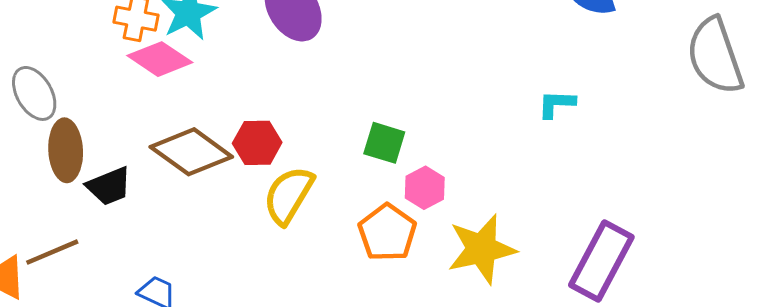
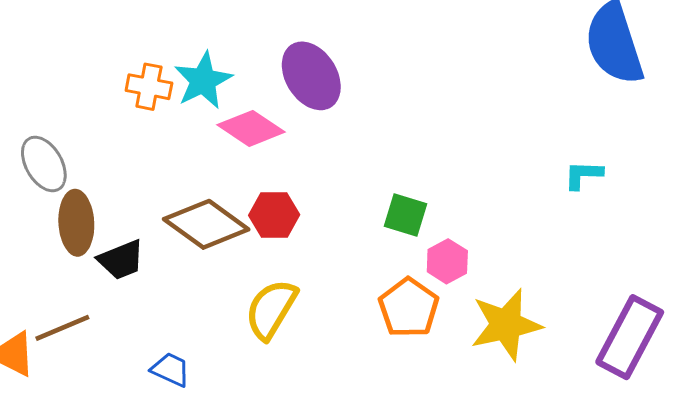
pink diamond: (160, 59) -> (251, 128), moved
yellow semicircle: (289, 195) -> (271, 309), moved

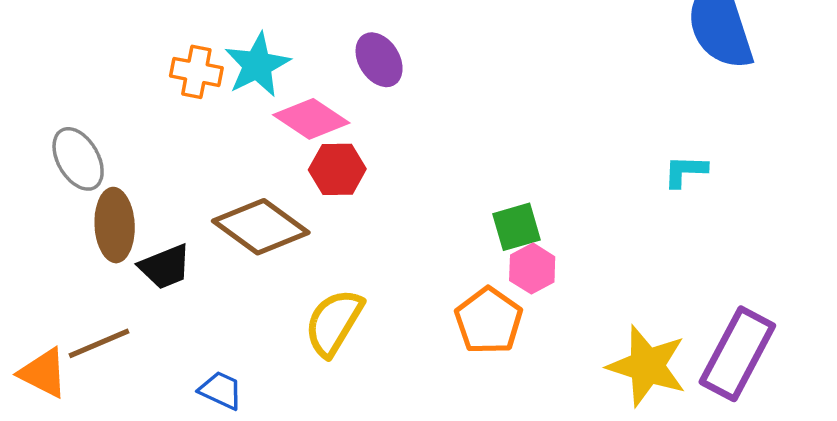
purple ellipse: (311, 76) -> (379, 60), size x0.7
red hexagon: (274, 215) -> (337, 169), moved
green square: (406, 215) -> (517, 227), moved, turned -33
yellow star: (506, 325) -> (647, 366), moved, turned 30

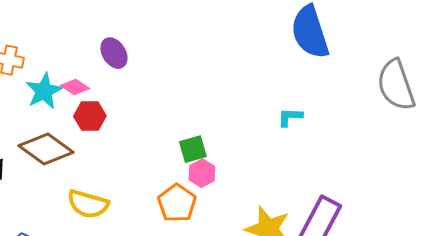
cyan star: (257, 65) -> (44, 91), moved
pink diamond: (311, 119) -> (75, 87), size x0.7
yellow semicircle: (334, 322) -> (88, 204), turned -105

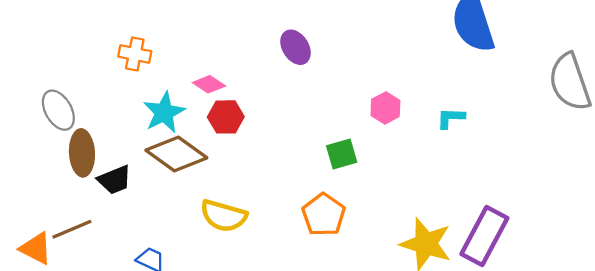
purple ellipse: (114, 53) -> (296, 47), moved
cyan star: (44, 91) -> (164, 112), moved
pink hexagon: (202, 173) -> (385, 108), moved

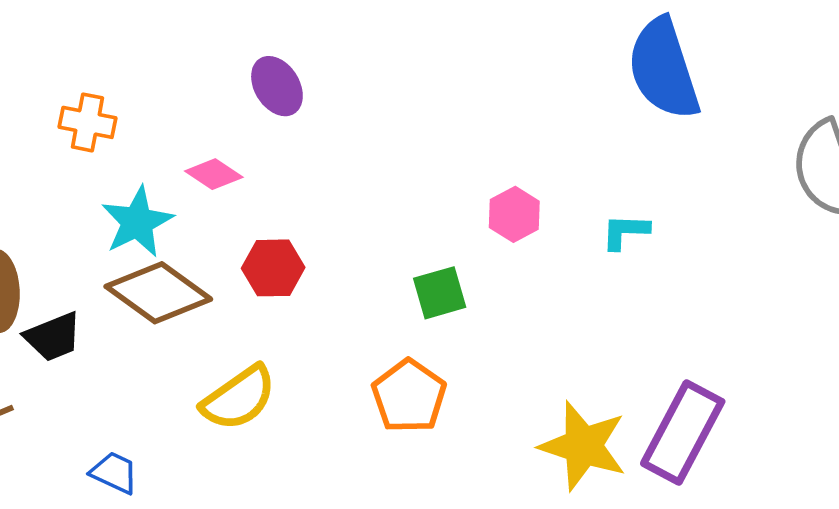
purple ellipse: (296, 47) -> (277, 86), moved
red hexagon: (226, 117) -> (273, 268), moved
yellow semicircle: (224, 216) -> (239, 398), turned -51

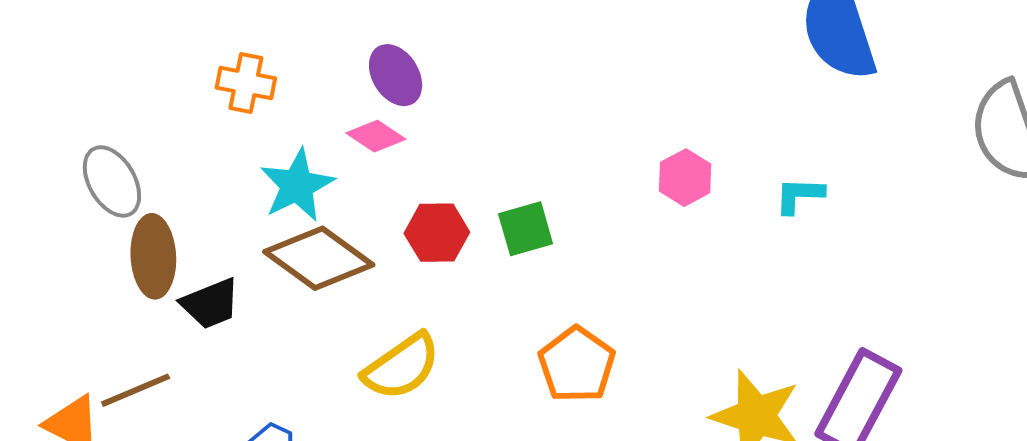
purple ellipse: (277, 86) -> (396, 75), moved
green square: (440, 293) -> (526, 229), moved

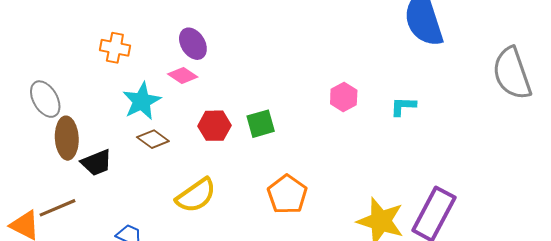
brown diamond: (319, 258) -> (153, 139), size x0.6

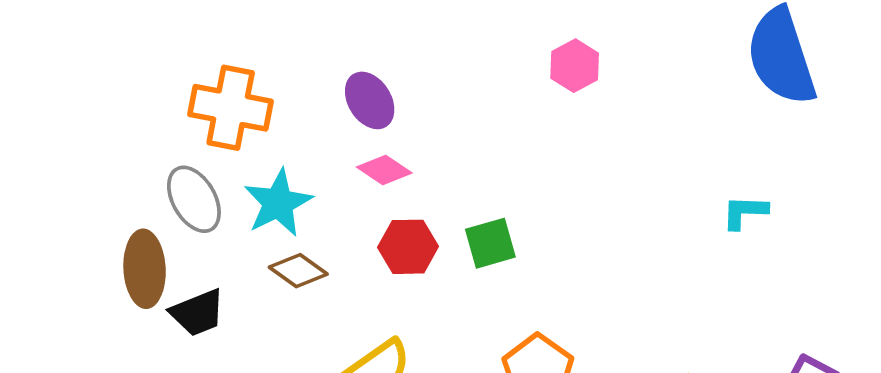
orange cross: (115, 48) -> (231, 108), size x1.5
pink diamond: (183, 75) -> (384, 170), moved
pink hexagon: (344, 97) -> (575, 66), moved
gray ellipse: (45, 99) -> (194, 199), moved

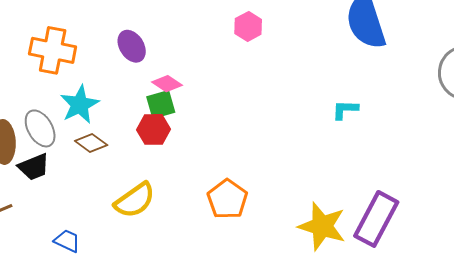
pink diamond: (384, 170) -> (167, 84), moved
gray ellipse: (194, 199) -> (40, 128), moved
green square: (490, 243) -> (161, 104), moved

